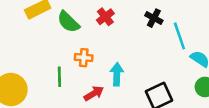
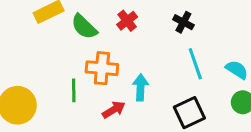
cyan line: (179, 36) -> (195, 64), moved
orange cross: (84, 58) -> (102, 68), size x1.5

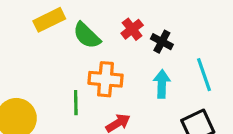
black cross: (183, 22) -> (162, 42), moved
cyan arrow: (140, 87) -> (162, 84), moved

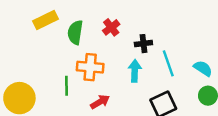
green semicircle: (87, 35) -> (75, 32), turned 55
black cross: (162, 42) -> (143, 44), moved, turned -35

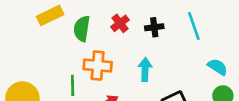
black cross: (143, 44) -> (154, 27), moved
cyan line: (168, 63) -> (194, 26), moved

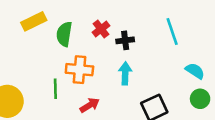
black cross: (154, 27) -> (125, 40), moved

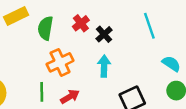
black cross: (125, 40) -> (104, 34), turned -35
orange cross: (79, 70) -> (60, 62), turned -30
green line: (55, 89) -> (42, 92), moved

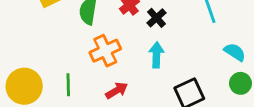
green line: (42, 92) -> (68, 85), moved

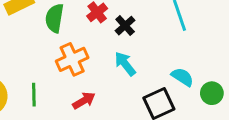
cyan semicircle: (235, 52) -> (182, 77), moved
cyan arrow: (157, 55) -> (125, 64), turned -40

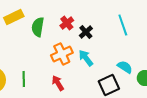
orange cross: (72, 59) -> (62, 54), moved
red arrow: (84, 101) -> (58, 83), turned -91

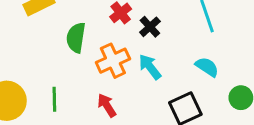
green semicircle: (38, 27) -> (76, 38), moved
cyan semicircle: (125, 67) -> (207, 67), moved

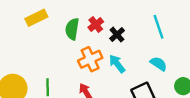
green semicircle: (76, 38) -> (72, 29), moved

